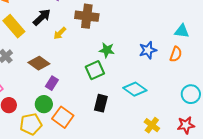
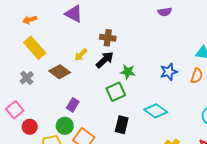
brown cross: (87, 16) -> (108, 38), size x0.7
black arrow: (42, 17) -> (105, 60), moved
brown diamond: (39, 63) -> (60, 72), moved

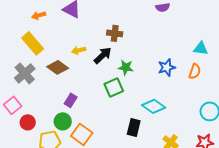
orange arrow: (30, 20) -> (39, 15), moved
brown cross: (108, 38) -> (115, 33), moved
yellow arrow: (81, 55) -> (79, 50), turned 32
gray cross: (27, 78) -> (25, 73), size x1.5
black rectangle: (122, 125) -> (134, 127), moved

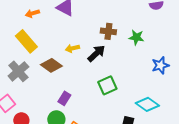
green star: (126, 67) -> (136, 37), moved

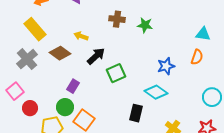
yellow arrow: (72, 48) -> (81, 36), turned 32
black arrow: (96, 53) -> (96, 56), moved
blue star: (160, 65) -> (166, 66), moved

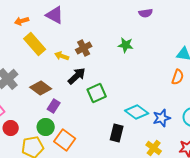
brown cross: (117, 19) -> (84, 48), moved, turned -35
yellow rectangle: (35, 29) -> (35, 44), moved
brown diamond: (60, 53) -> (41, 88), moved
blue star: (166, 66) -> (162, 118), moved

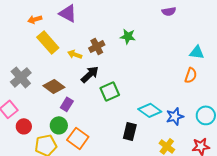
purple semicircle: (146, 13) -> (169, 11), moved
green star: (126, 45) -> (128, 36), moved

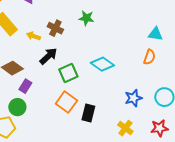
brown cross: (97, 46) -> (55, 28), turned -35
cyan diamond: (150, 110) -> (102, 64), moved
orange square: (78, 138) -> (66, 102), moved

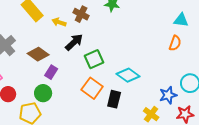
cyan diamond: (102, 64) -> (128, 75), moved
blue star: (133, 98) -> (168, 95), moved

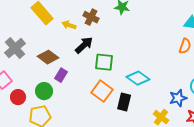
green square: (94, 59) -> (104, 62), turned 30
green circle: (43, 93) -> (44, 91), moved

